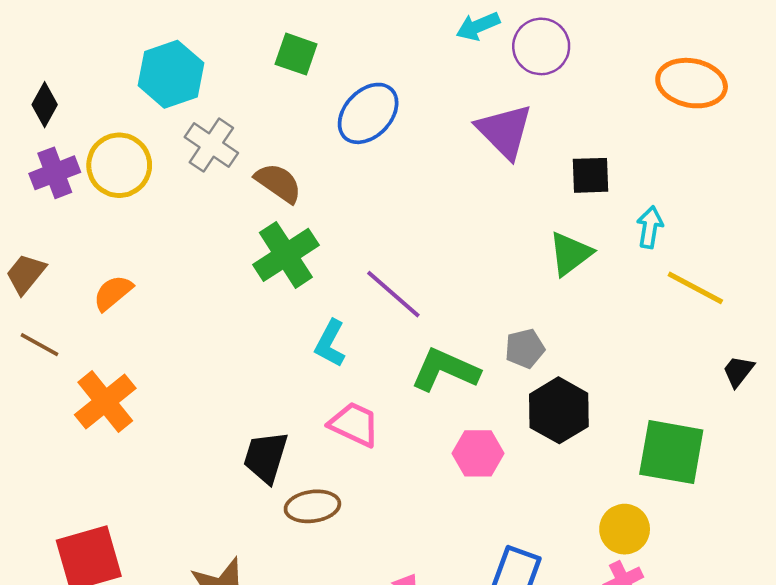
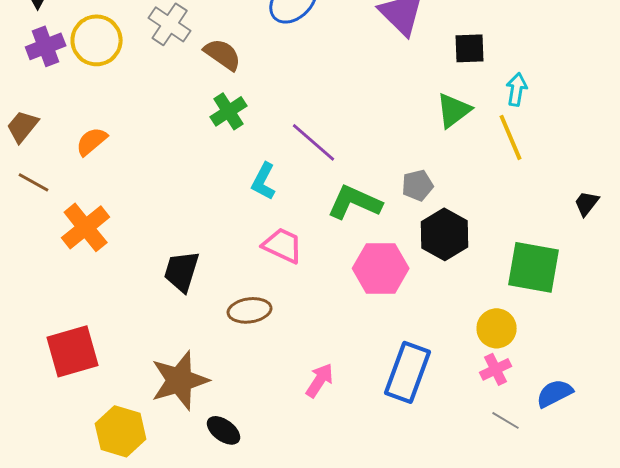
green cross: (286, 255) -> (229, 111), size x0.7
yellow line: (695, 288) -> (511, 137), moved, turned 39
pink hexagon: (478, 453) -> (381, 268), size x1.4
black trapezoid: (266, 457) -> (182, 271), moved

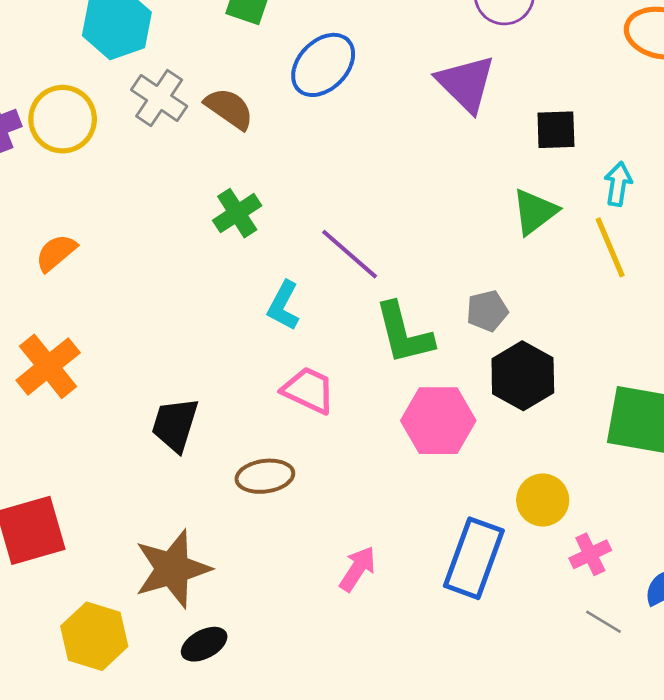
brown semicircle: (223, 54) -> (229, 109), moved
green L-shape: (355, 202) -> (404, 333), turned -128
yellow circle: (497, 328) -> (543, 500), moved
black ellipse: (224, 430) -> (204, 644), moved, turned -64

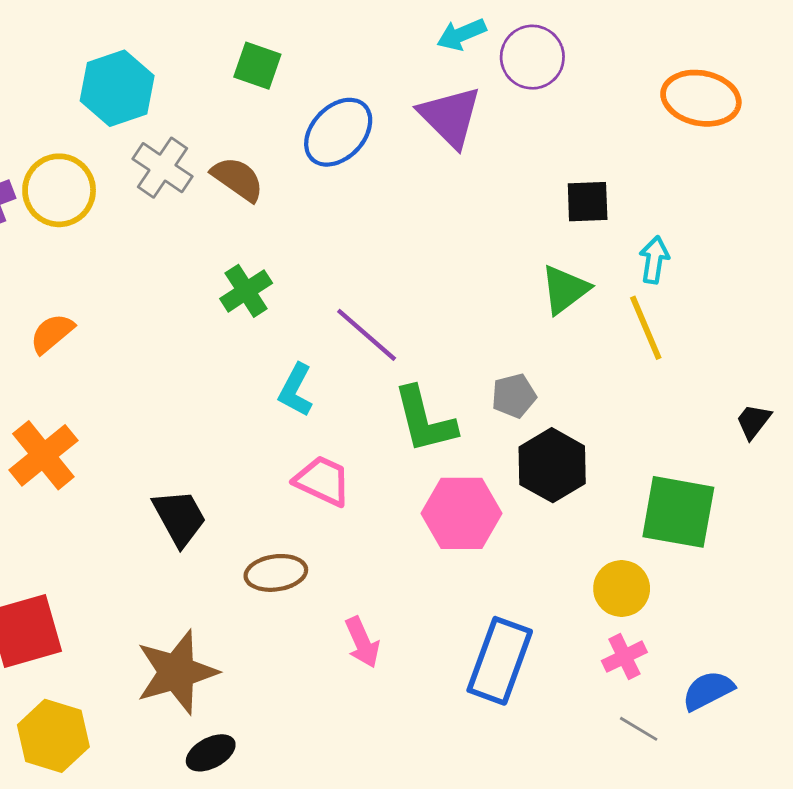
purple triangle: (466, 83) -> (450, 117), moved
black trapezoid: (175, 425) -> (179, 518), turned 134
yellow circle: (543, 500) -> (622, 589), moved
pink arrow: (358, 569) -> (362, 642), moved, turned 123
yellow hexagon: (94, 636) -> (53, 736), moved

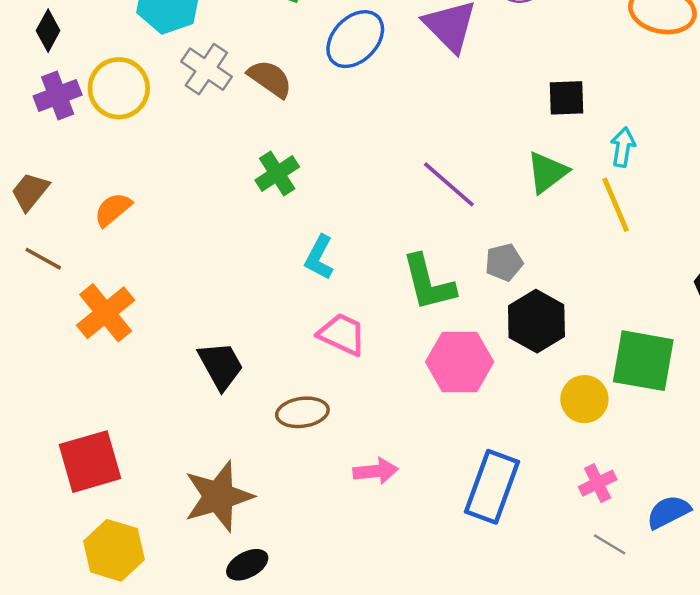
purple line: (367, 335) -> (449, 184), moved
yellow circle: (622, 589) -> (584, 399), moved
pink arrow: (362, 642) -> (376, 471), turned -72

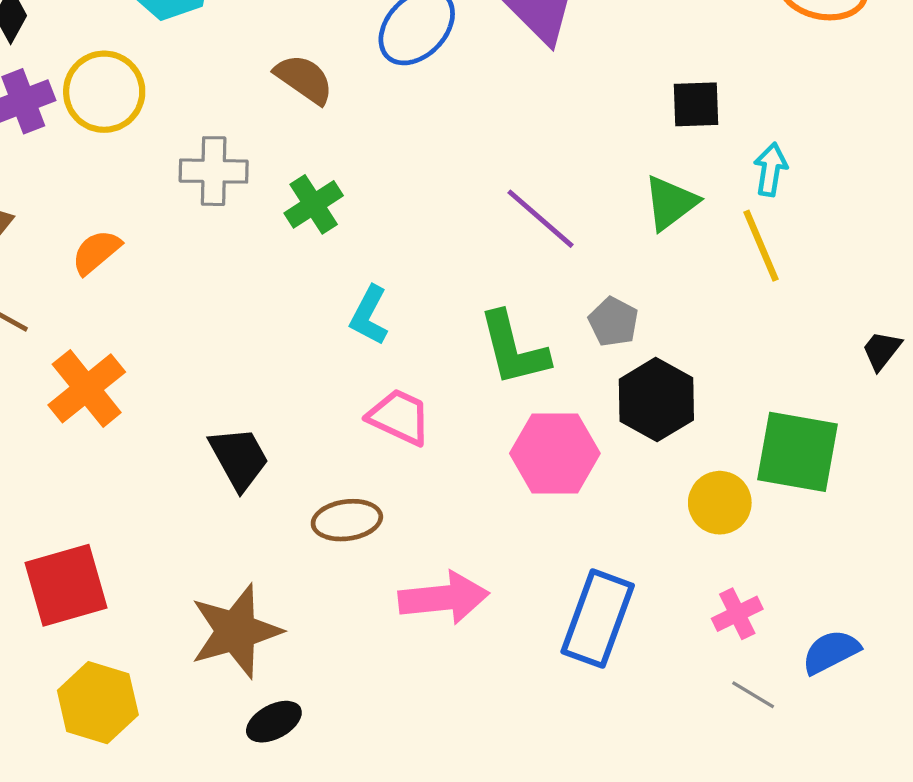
gray cross: (206, 69) -> (214, 171), moved, turned -33
gray pentagon: (504, 262) -> (613, 322), turned -30
pink arrow: (376, 471) -> (444, 598), size x1.5

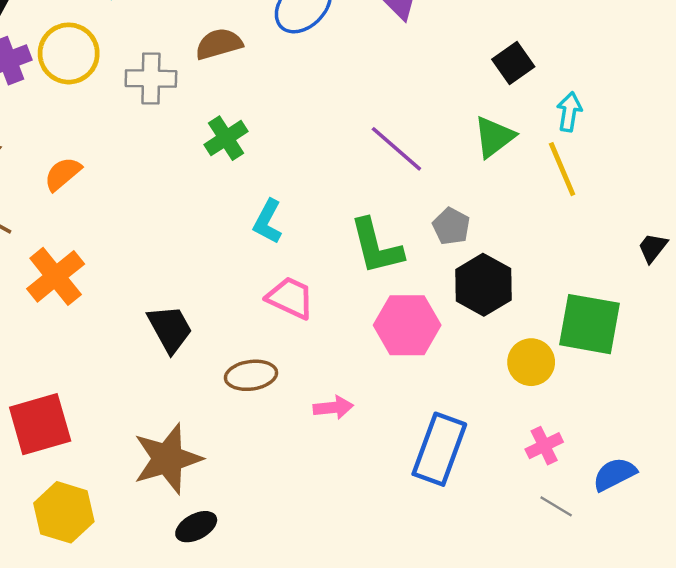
brown semicircle: (304, 79) -> (219, 44), turned -51
black square: (696, 104) -> (513, 63), turned -33
gray cross: (214, 171) -> (151, 79), moved
pink arrow: (444, 598) -> (333, 407), moved, size x0.6

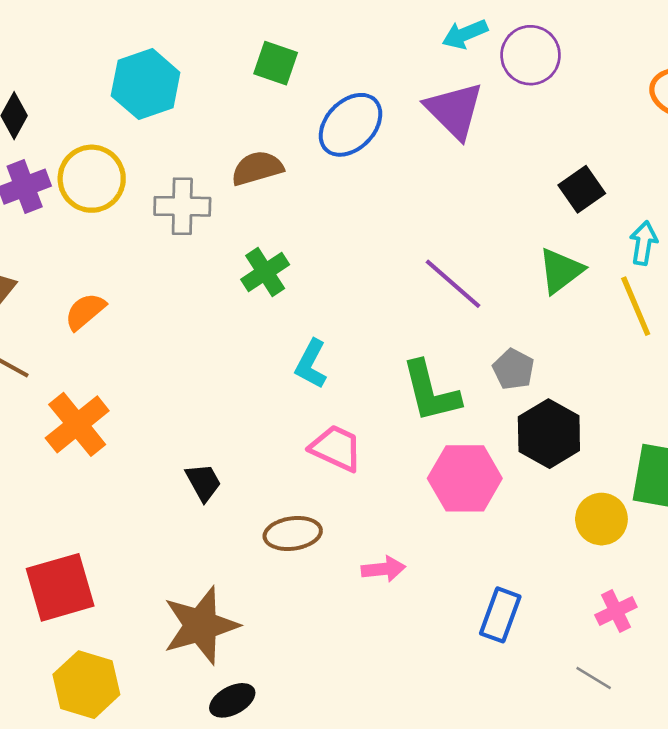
black trapezoid: (170, 329) -> (203, 482), size x0.7
blue rectangle: (439, 449) -> (500, 615), size x0.7
gray line: (556, 506) -> (594, 678), moved

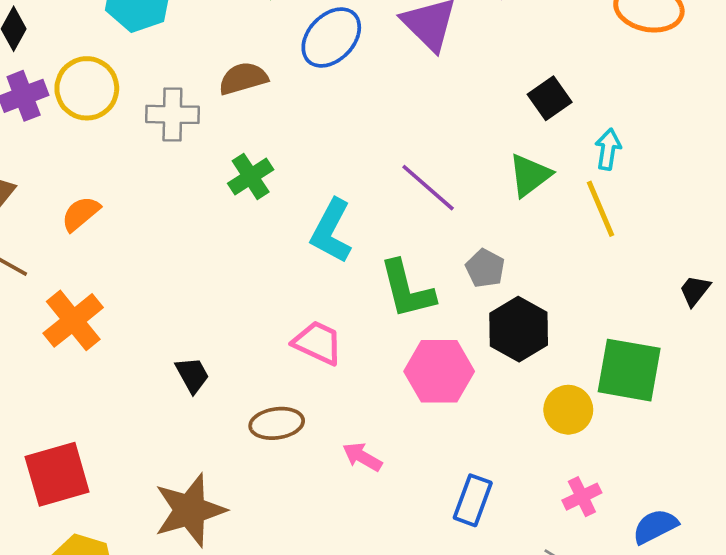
cyan L-shape: (311, 364) -> (331, 231), moved, size x1.4
pink arrow: (383, 569) -> (362, 457), turned -144

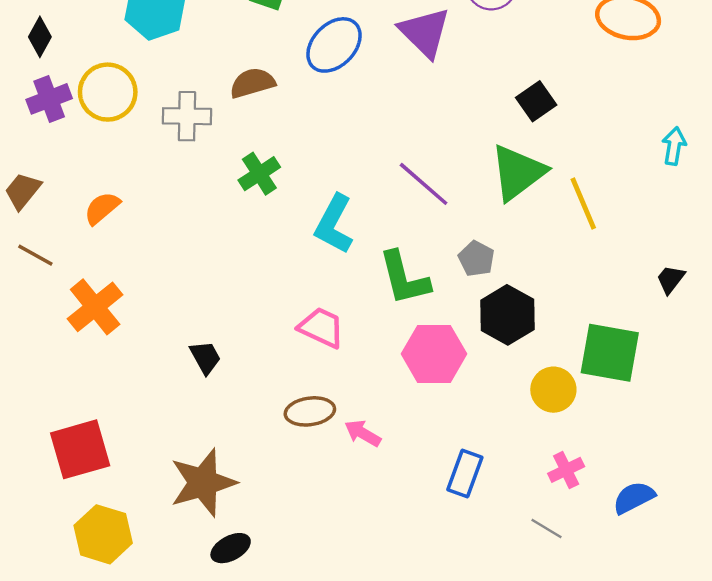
cyan arrow: (608, 149) -> (674, 146), moved
green triangle: (530, 175) -> (518, 172), size x1.4
brown ellipse: (277, 423) -> (310, 411), moved

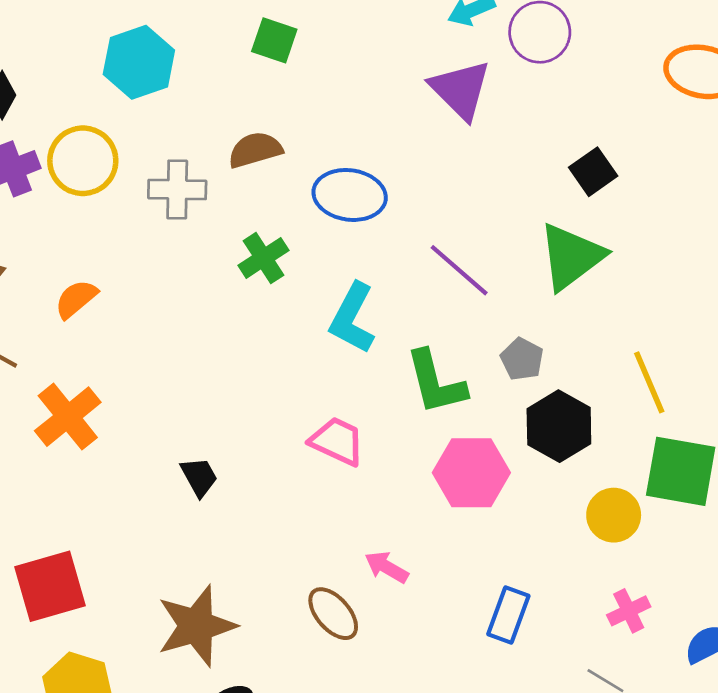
blue ellipse: (334, 45) -> (350, 195), moved, turned 54
yellow line: (583, 203) -> (649, 382), moved
brown ellipse: (310, 411) -> (333, 614), moved, turned 57

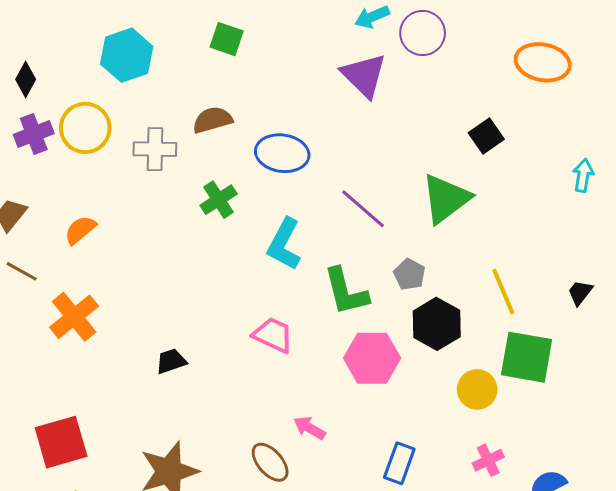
black square: (593, 172) -> (486, 136), moved
black trapezoid: (199, 477) -> (171, 361), turned -80

